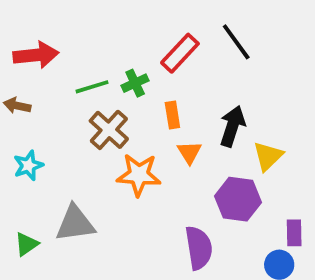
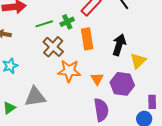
orange rectangle: (172, 115) -> (87, 39), size x1.5
orange triangle: (189, 152) -> (97, 79), moved

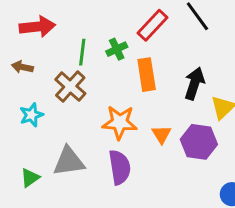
green line: (44, 24) -> (82, 52), turned -66
brown cross: (53, 47) -> (70, 87), moved
purple semicircle: (101, 110) -> (120, 167), moved

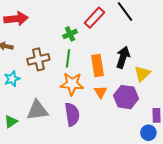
green line: (82, 52) -> (68, 58), moved
orange rectangle: (147, 75) -> (97, 65), moved
brown cross: (70, 87) -> (38, 59), turned 35

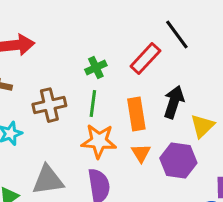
red rectangle: (94, 18) -> (145, 59), moved

